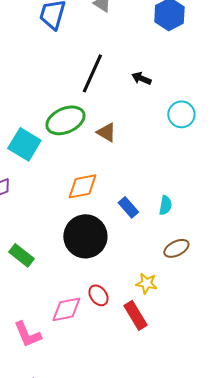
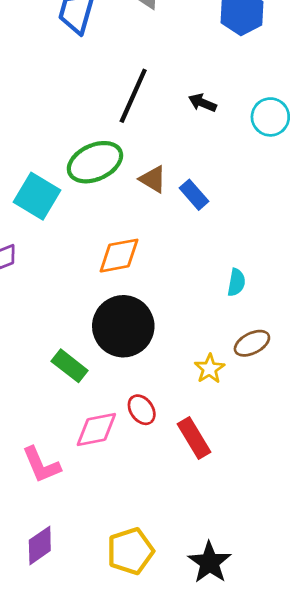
cyan circle: (181, 114) -> (270, 117), moved
blue rectangle: (128, 207) -> (194, 195), moved
green rectangle: (21, 255) -> (70, 366), moved
yellow star: (146, 283) -> (210, 369), moved, turned 30

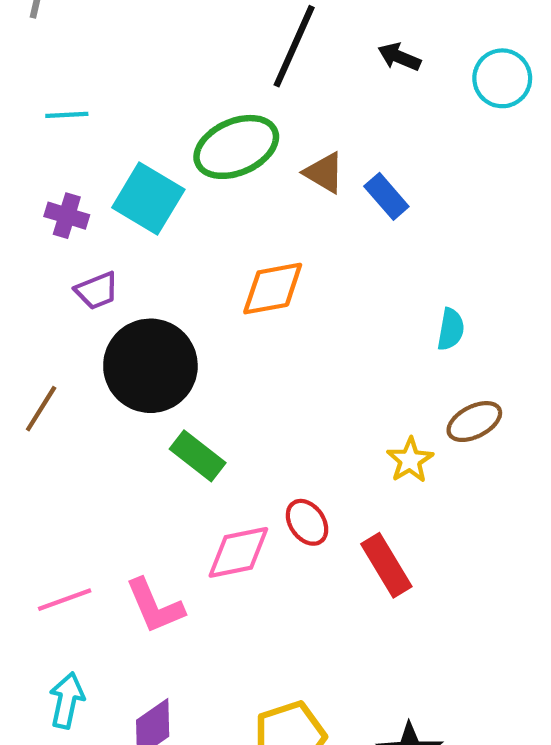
black circle: (123, 326) -> (150, 366), moved

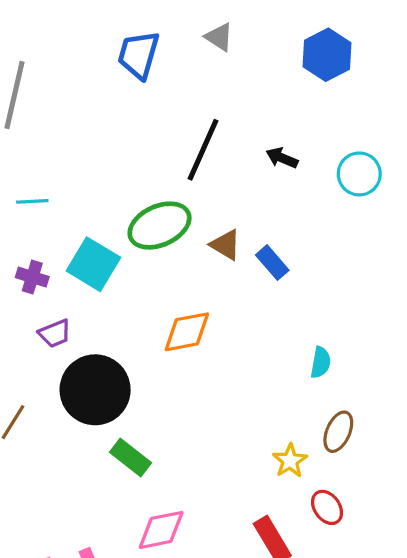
brown ellipse: (474, 422) -> (338, 432), turned -39
red ellipse: (307, 522) -> (327, 507), moved

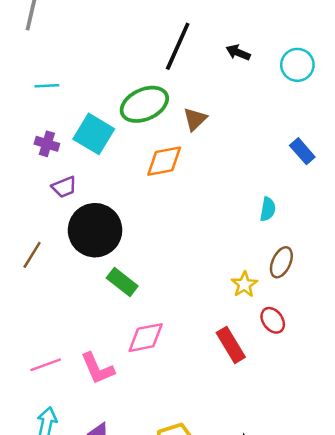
brown triangle: (226, 245) -> (195, 119), turned 45
blue rectangle: (272, 263) -> (302, 151), moved
orange diamond: (187, 332) -> (164, 161), moved

